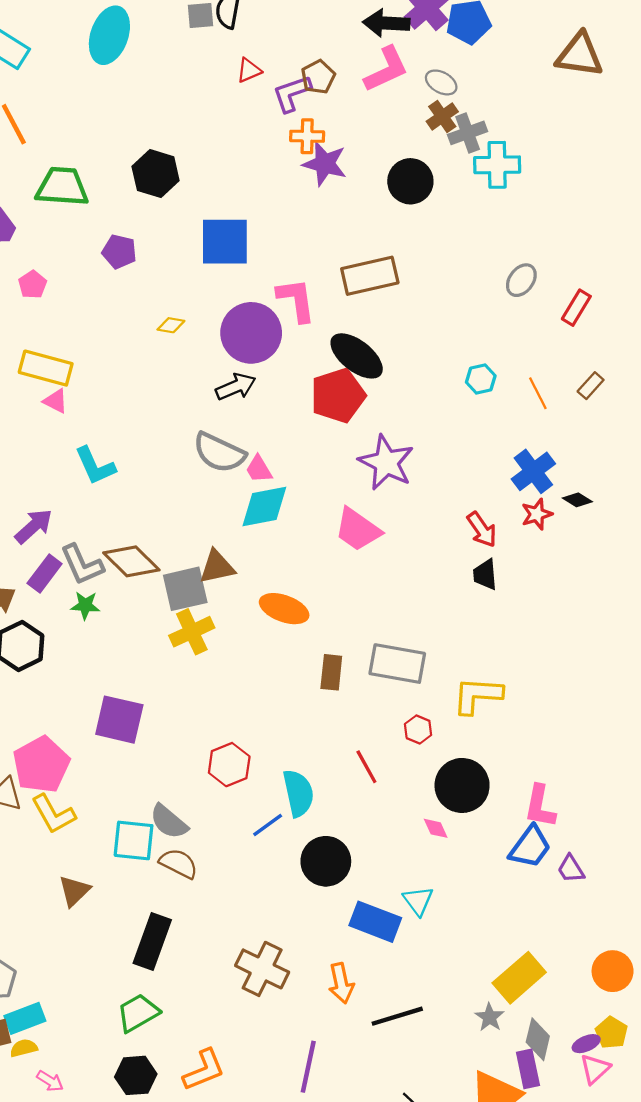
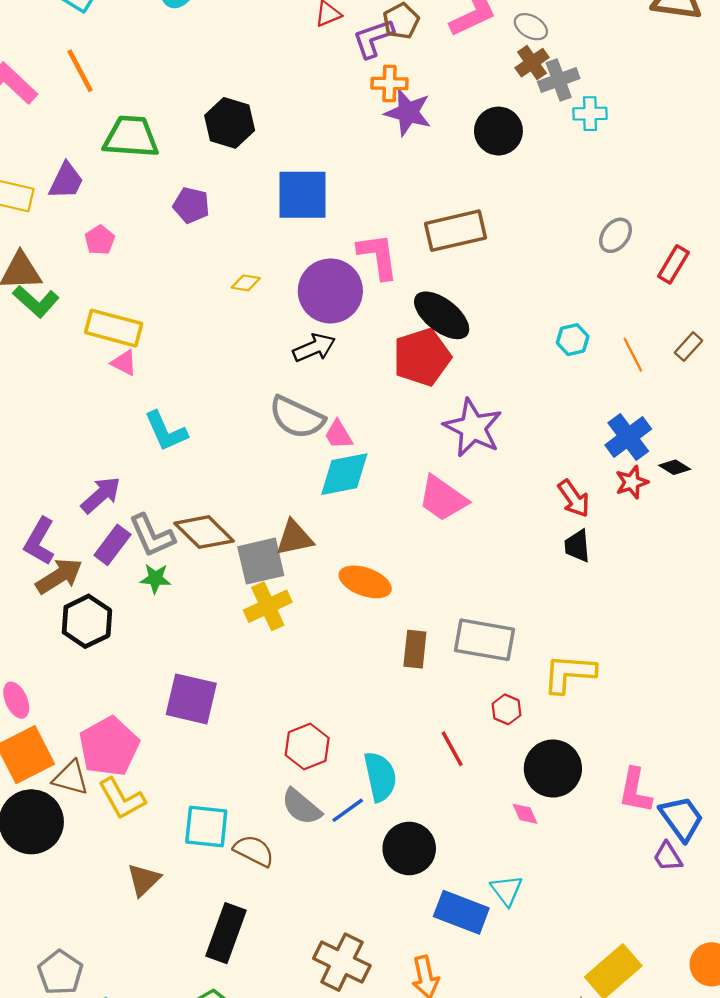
cyan cross: (497, 165) -> (590, 114), size x0.7
gray semicircle: (169, 822) -> (301, 807), moved
blue trapezoid: (530, 847) -> (682, 818), moved, turned -72

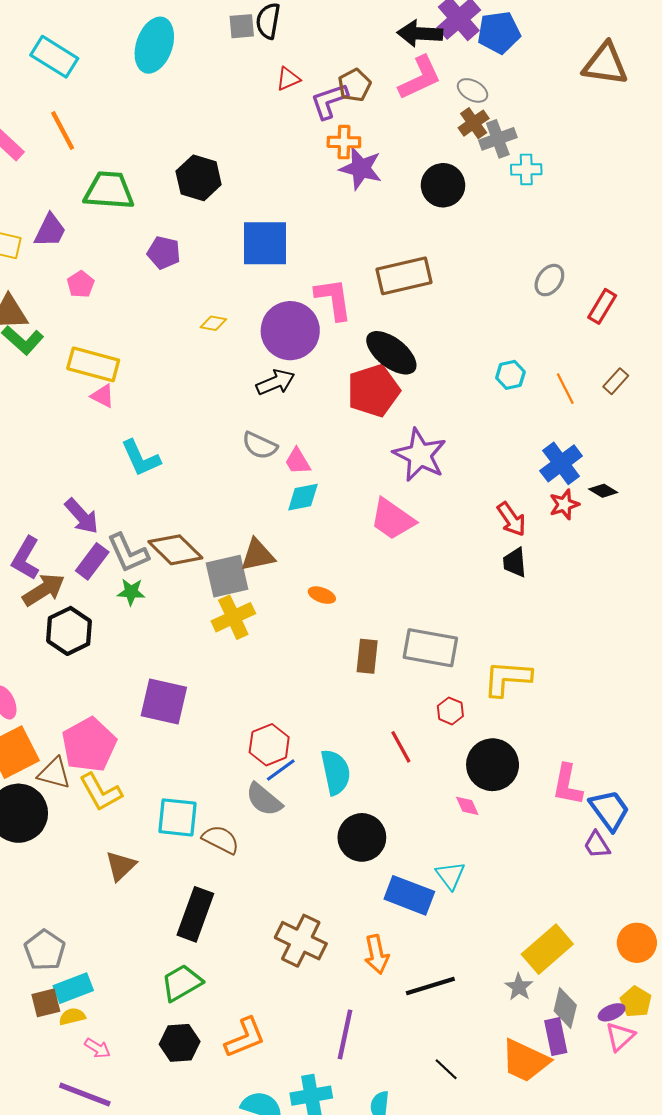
gray semicircle: (297, 417) -> (260, 445), size x0.7
cyan diamond: (344, 474) -> (303, 497), size x0.7
purple arrow: (101, 495) -> (82, 516), turned 90
orange ellipse: (365, 582) -> (322, 595), size x0.6
blue line: (348, 810) -> (281, 770), moved

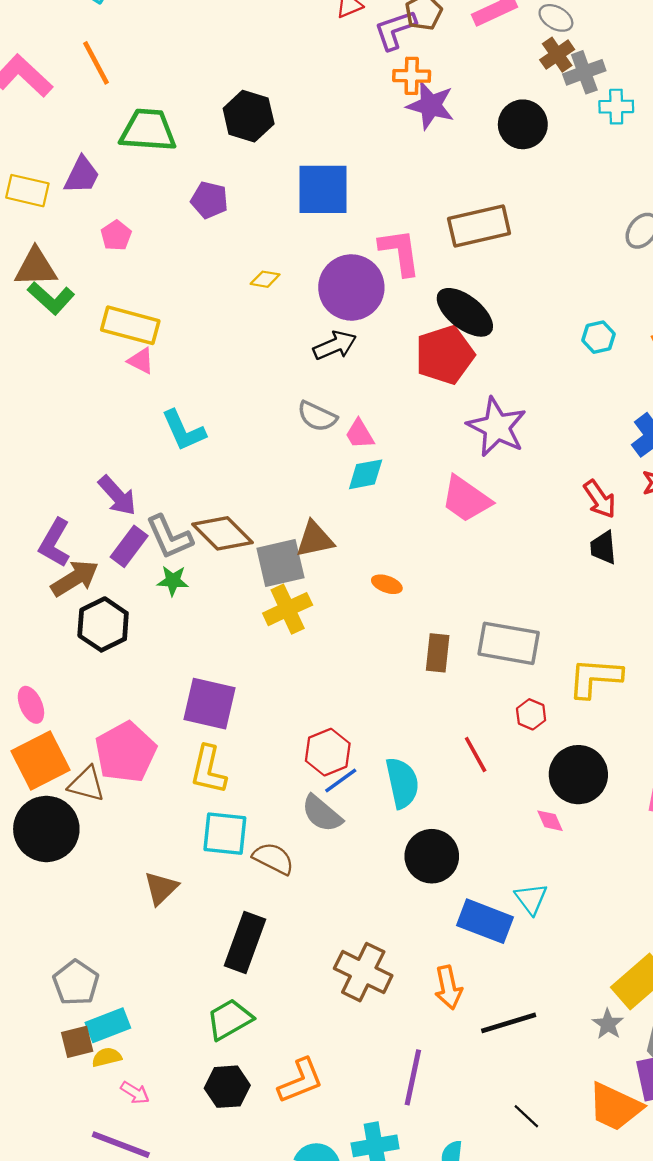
yellow L-shape: (101, 792) -> (208, 770), moved, turned 42

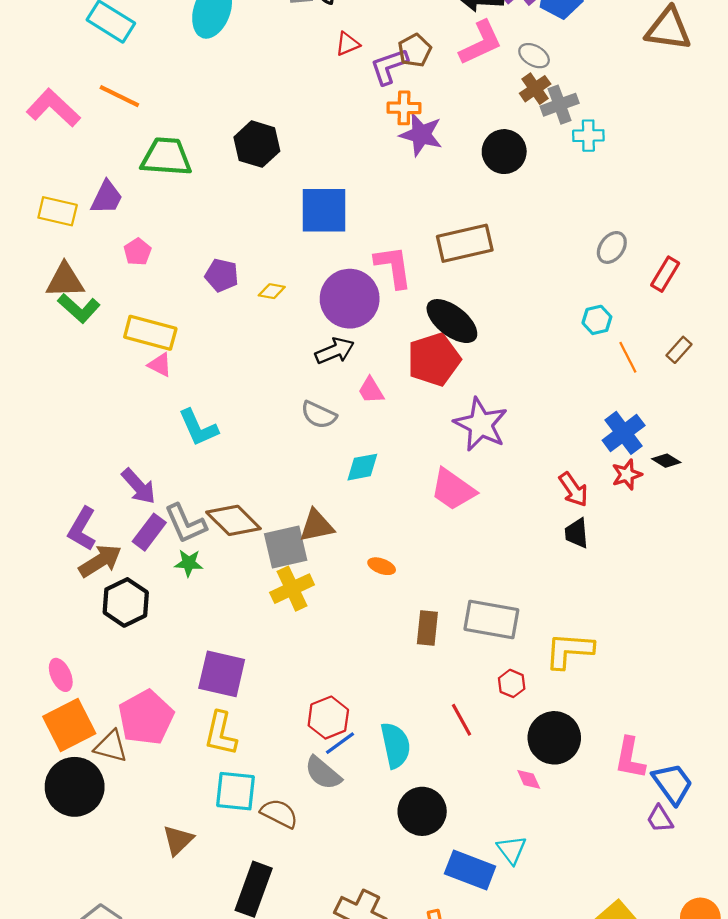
orange line: (96, 63) -> (119, 96), turned -36
purple pentagon: (209, 200) -> (222, 275), moved
cyan hexagon: (598, 337) -> (597, 320), moved
pink trapezoid: (360, 434) -> (371, 390), moved

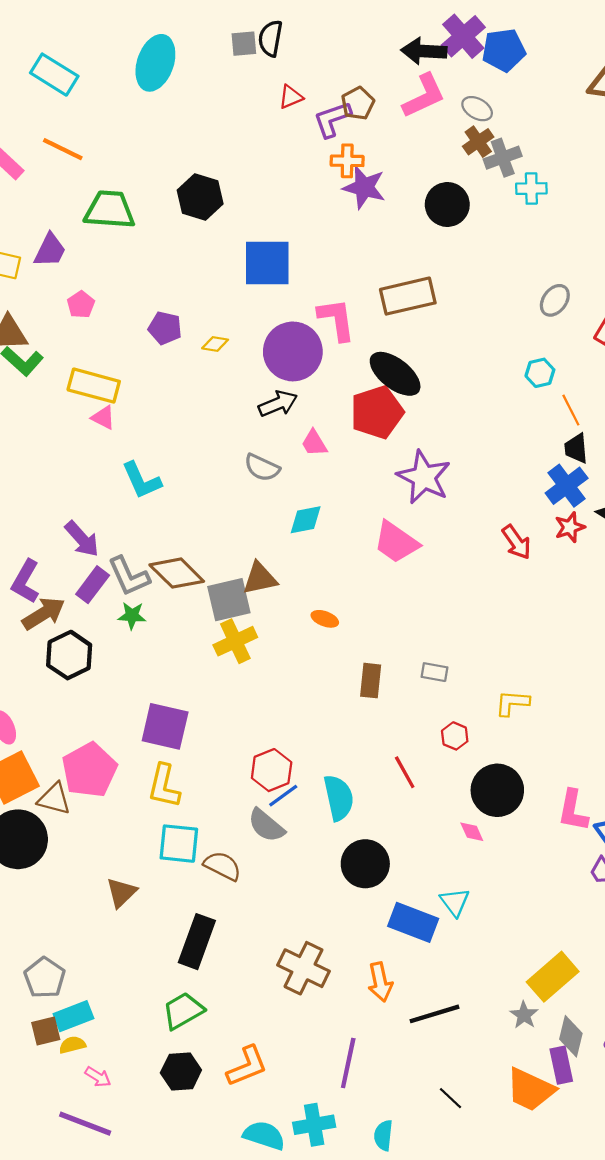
black trapezoid: (577, 533) -> (576, 448), moved
gray rectangle: (491, 619) -> (434, 672), size x0.5
yellow L-shape: (569, 650) -> (512, 703), size x0.7

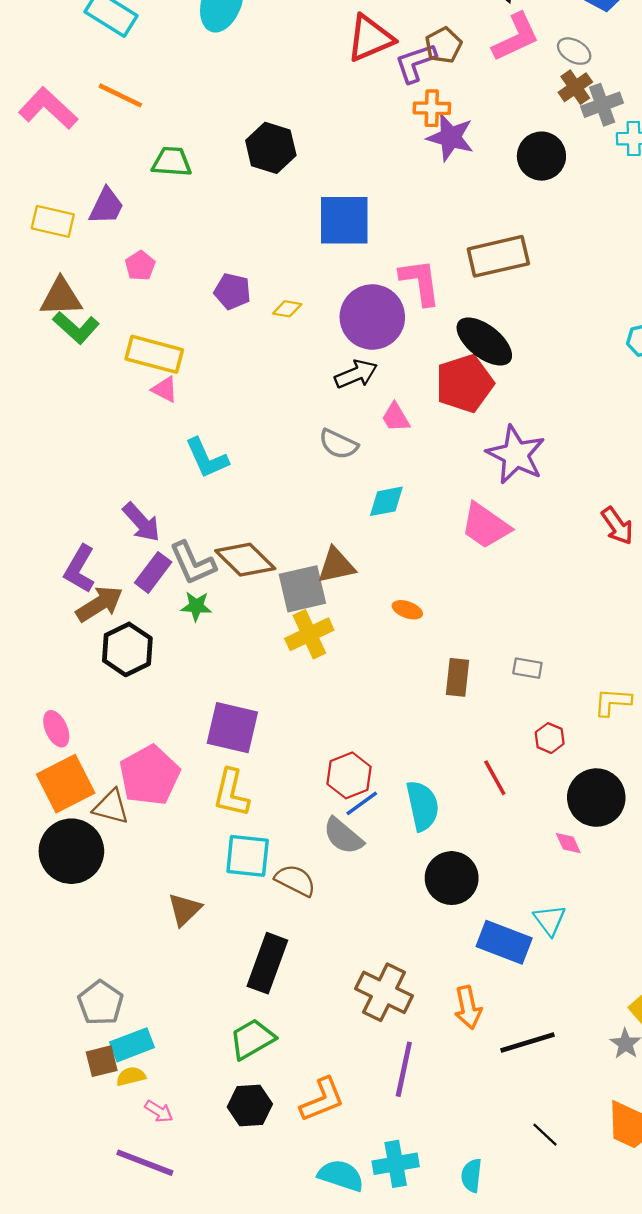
red triangle: (291, 97) -> (370, 38), size x1.8
green trapezoid: (110, 210) -> (172, 162), size x0.7
purple line: (348, 1063) -> (404, 1069), moved

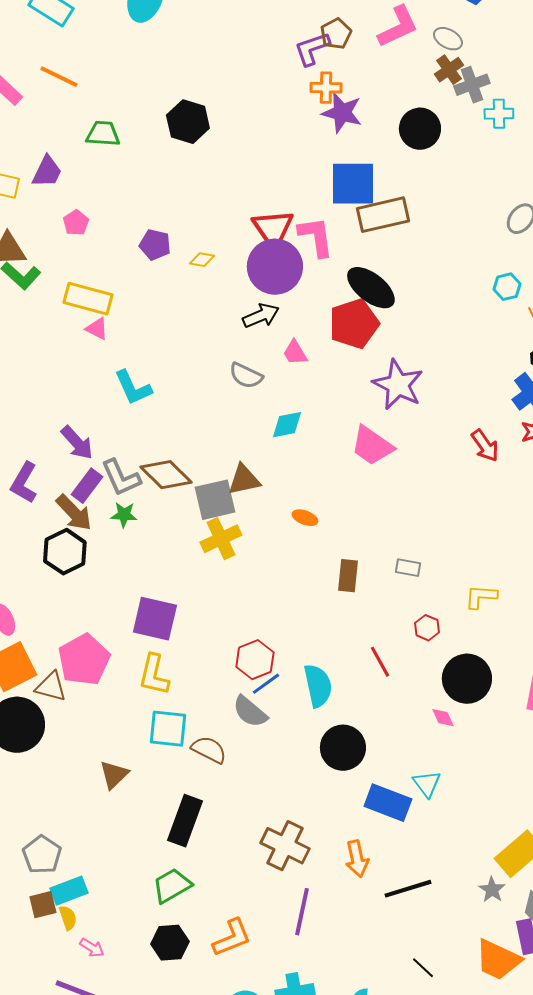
red triangle: (370, 38) -> (273, 229), moved, turned -42
blue square: (344, 220) -> (353, 184), moved
brown arrow: (99, 604) -> (74, 513), moved, turned 78
yellow semicircle: (131, 1076) -> (68, 918), turned 85

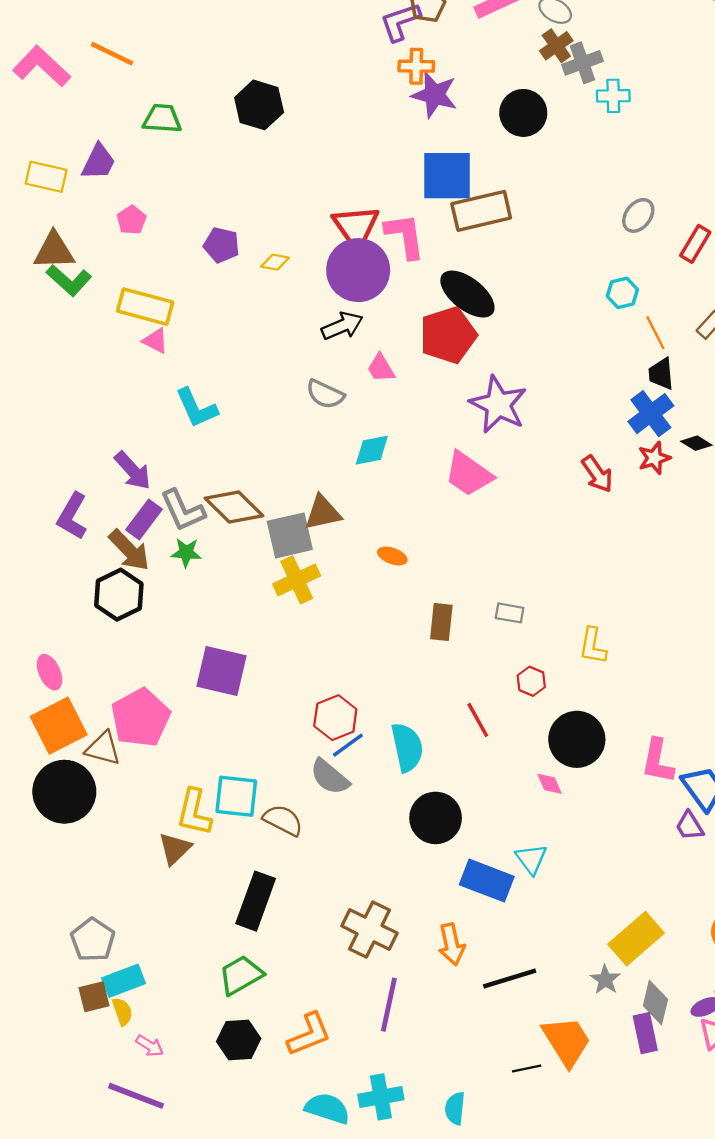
yellow L-shape: (481, 597) -> (593, 646), turned -84
yellow L-shape: (154, 675) -> (194, 812), moved
orange trapezoid: (498, 960) -> (567, 1041), moved, turned -147
black line: (423, 968) -> (527, 1068), turned -55

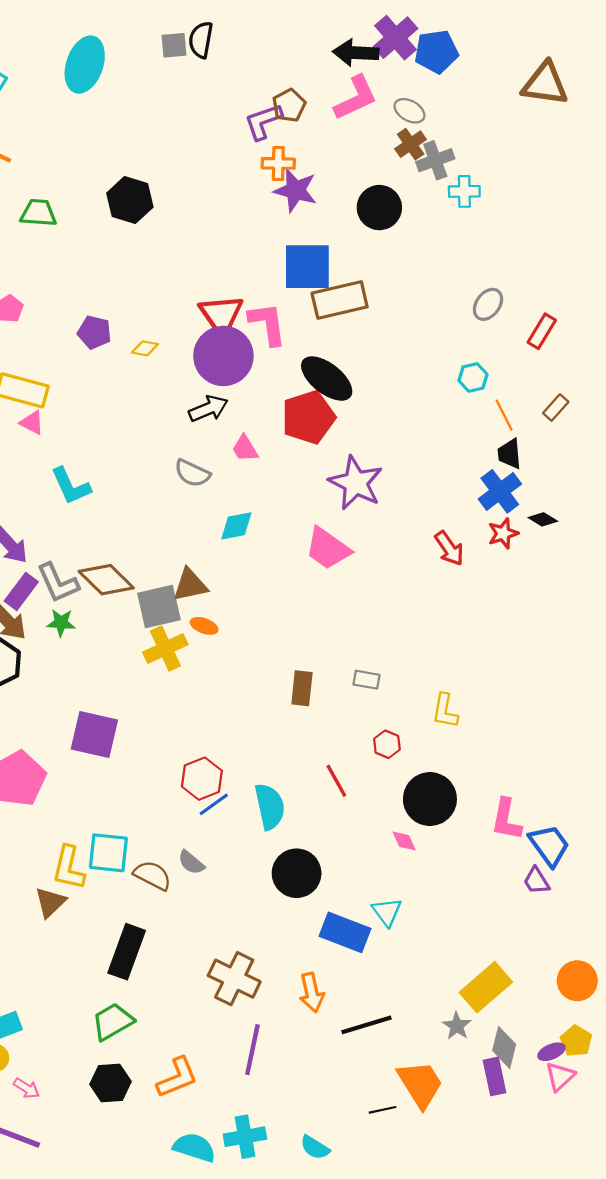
orange ellipse: (392, 556) -> (204, 626), moved
gray semicircle: (330, 777) -> (191, 862), moved, size x0.7
cyan semicircle: (455, 1108) -> (315, 1147), turned -64

